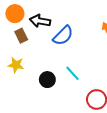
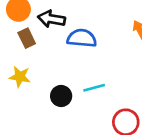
blue semicircle: (63, 36) -> (82, 38), turned -130
cyan line: (72, 73) -> (94, 88), turned -63

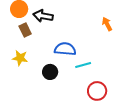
blue semicircle: (82, 38) -> (65, 49), moved
cyan line: (94, 88) -> (83, 65), moved

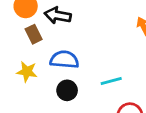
blue semicircle: (65, 49) -> (64, 60), moved

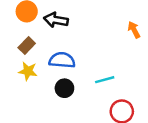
brown rectangle: (34, 34) -> (27, 46), moved, turned 70

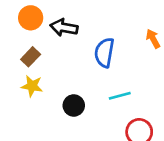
blue semicircle: (62, 60) -> (104, 53), moved, turned -85

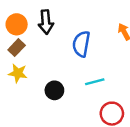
orange circle: (31, 18) -> (17, 24), moved
black arrow: (64, 28) -> (46, 22), turned -105

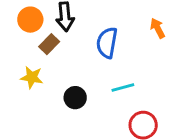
brown rectangle: (17, 48) -> (49, 44), moved

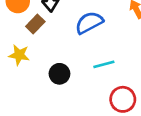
blue semicircle: (107, 43) -> (89, 23), turned 52

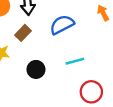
brown rectangle: (35, 24) -> (23, 33), moved

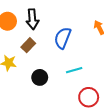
blue semicircle: (62, 25) -> (63, 38), turned -40

